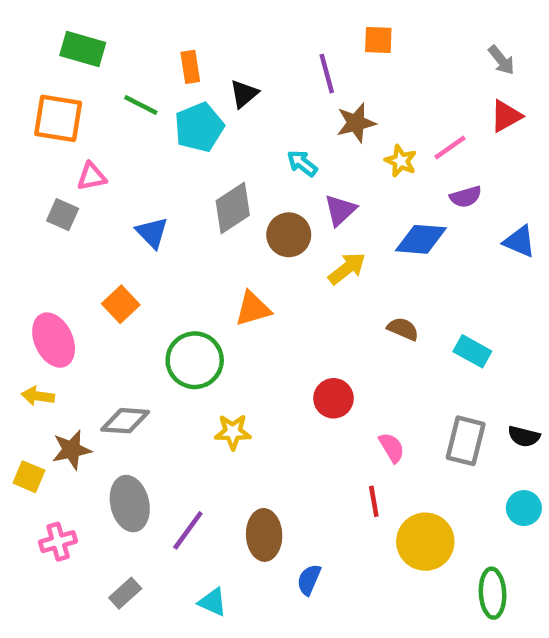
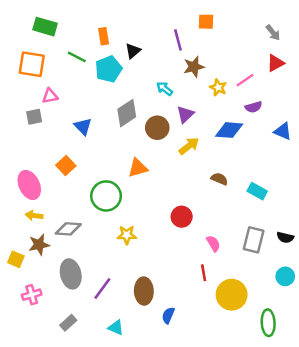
gray square: (63, 215) -> (34, 117), turned -35
yellow arrow: (38, 396) -> (34, 215), moved

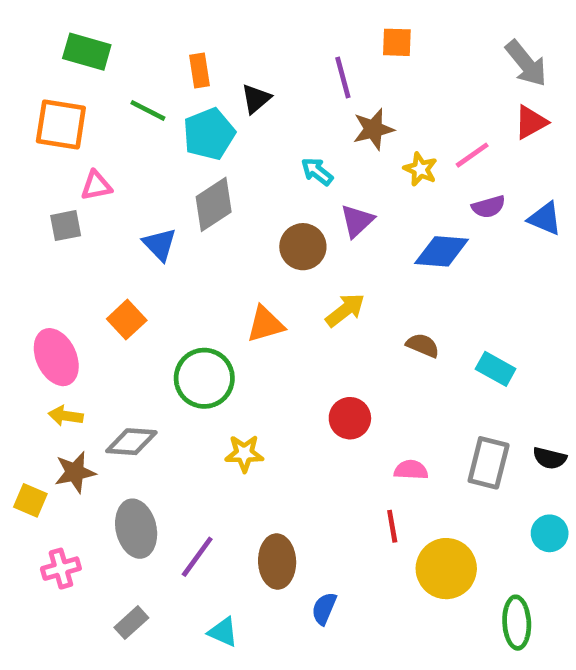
gray arrow: (273, 33) -> (526, 63), size x1.5
gray diamond: (127, 113) -> (214, 204), moved
blue triangle: (283, 131) -> (545, 218), moved
yellow arrow: (189, 146) -> (345, 310), moved
pink semicircle: (213, 243) -> (411, 470), turned -56

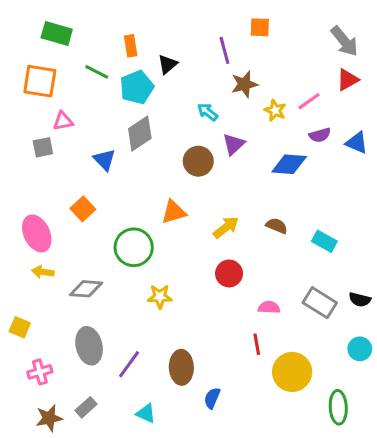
yellow arrow: (345, 310) -> (226, 227), moved
gray rectangle: (489, 463) -> (320, 303), turned -72
brown star: (75, 472) -> (49, 418), moved

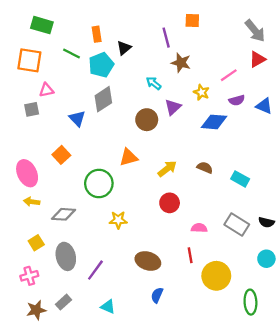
brown star: (244, 84) -> (181, 63), turned 30
yellow star: (275, 110) -> (201, 92), moved
yellow square: (20, 327) -> (36, 243), moved, turned 35
brown ellipse: (181, 367) -> (148, 261), moved, turned -70

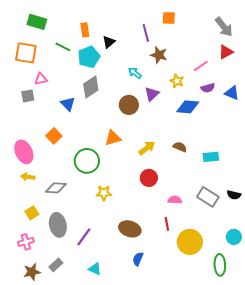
cyan rectangle: (240, 179) -> (211, 157), turned -35
cyan circle: (266, 259) -> (234, 237), moved

